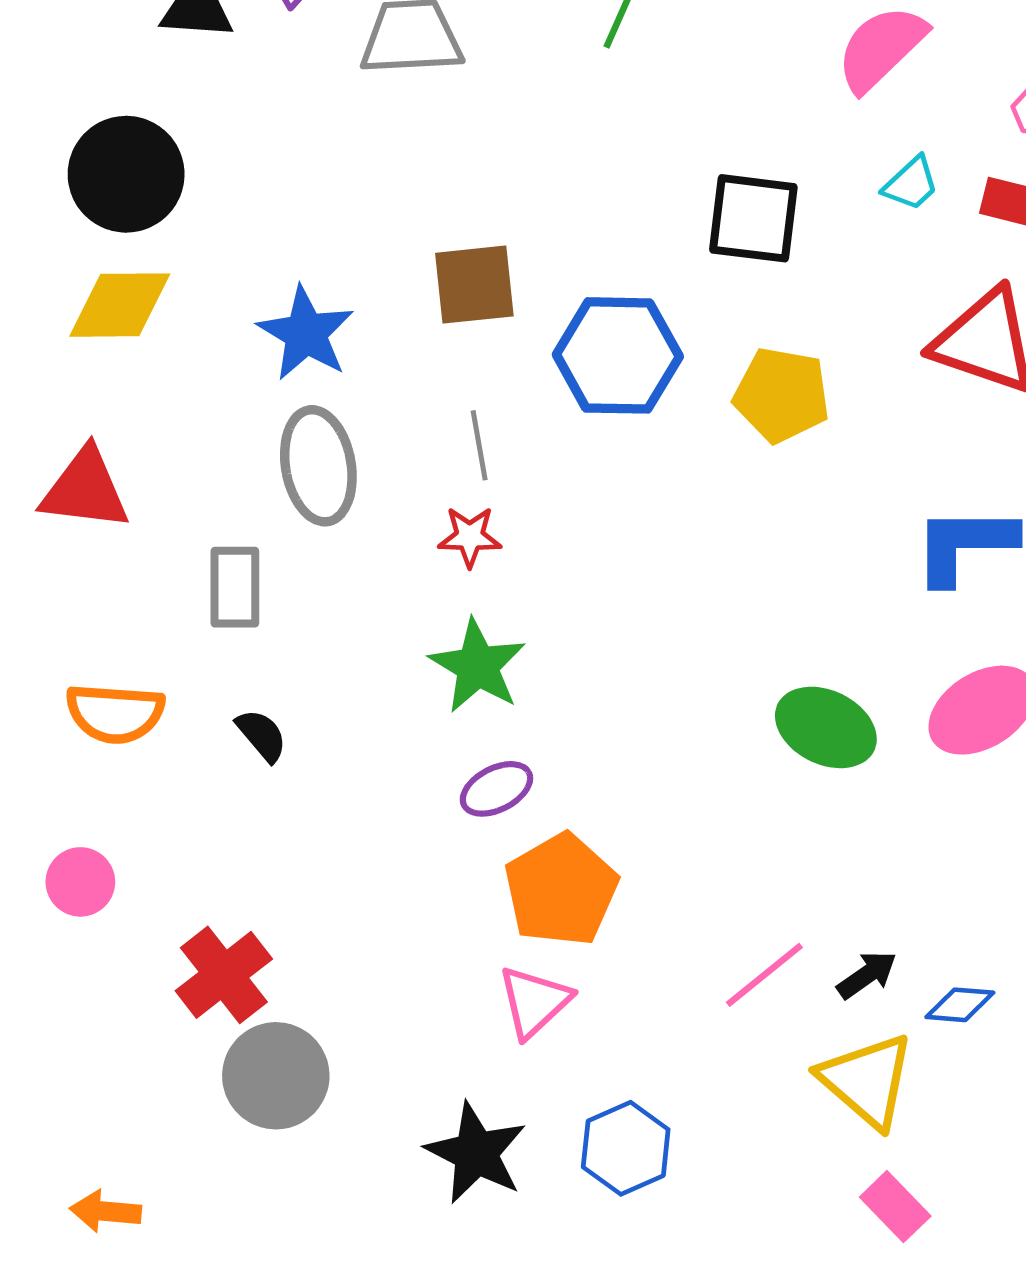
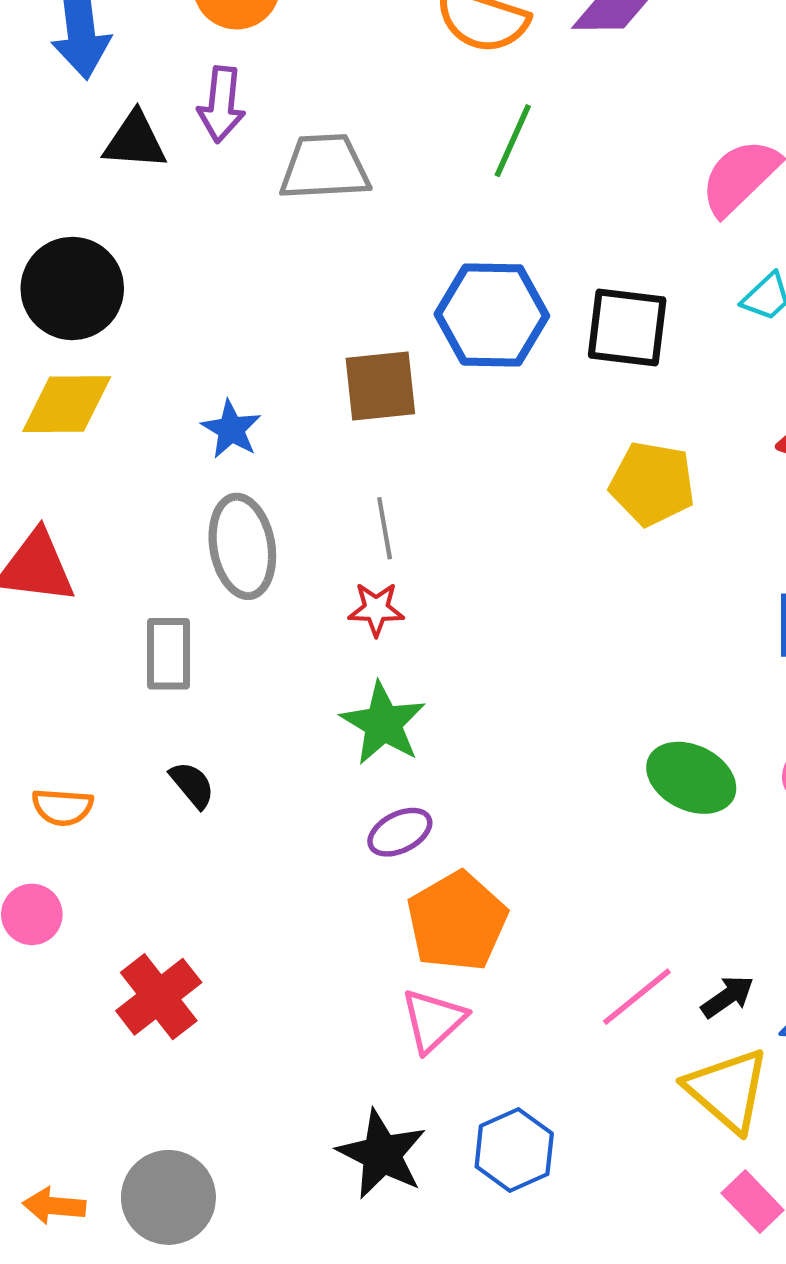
blue star: (306, 333) -> (231, 429), size x0.7
blue hexagon: (618, 355) -> (492, 315), moved
orange semicircle: (115, 713) -> (63, 807), moved, size x0.7
gray circle: (276, 1076) -> (168, 1197), moved

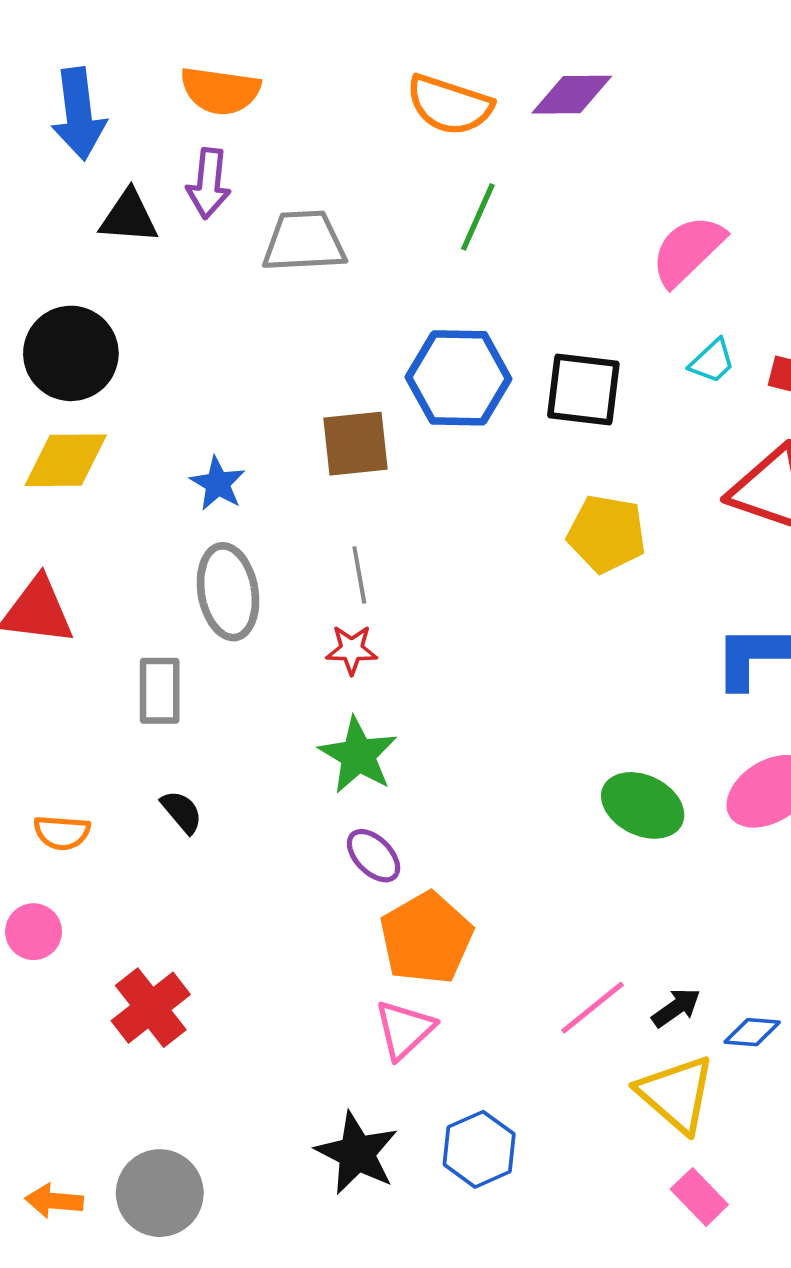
purple ellipse: (400, 832) -> (374, 856), turned 72

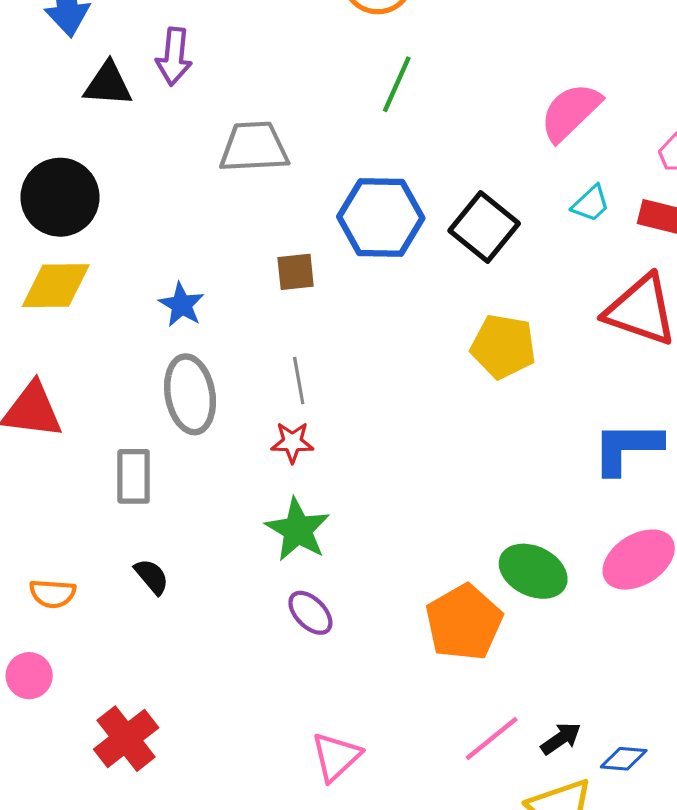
gray trapezoid: (304, 241) -> (254, 147), moved
black square: (583, 389) -> (484, 227), turned 32
brown square: (355, 444) -> (296, 272), size x0.7
orange pentagon: (426, 938) -> (464, 622), moved

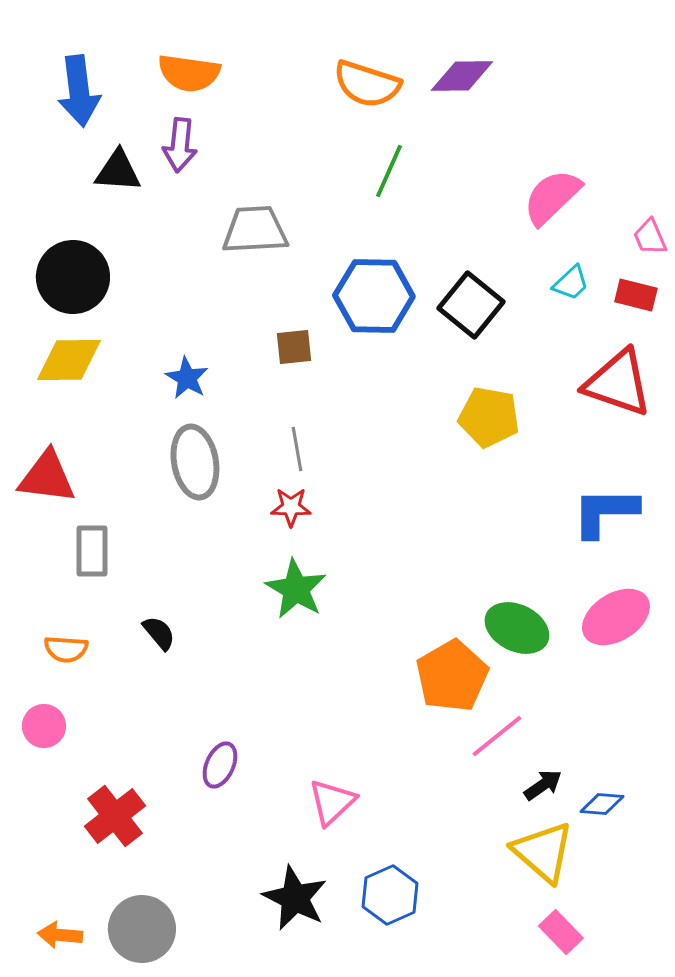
gray rectangle: (134, 476) -> (92, 551), moved
purple ellipse: (310, 613) -> (220, 765), moved, turned 69
red cross: (126, 739) -> (115, 816), moved
pink line: (492, 739) -> (497, 736), moved

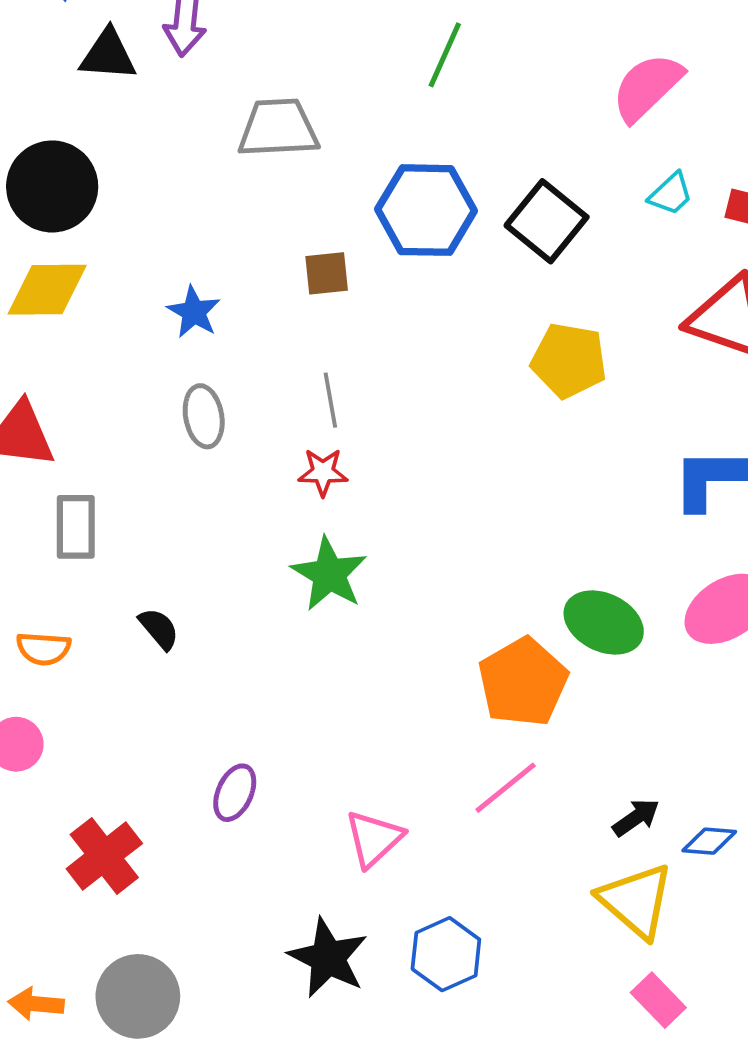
gray ellipse: (195, 462) -> (204, 416), size x0.7
pink line: (497, 736) -> (506, 788), moved

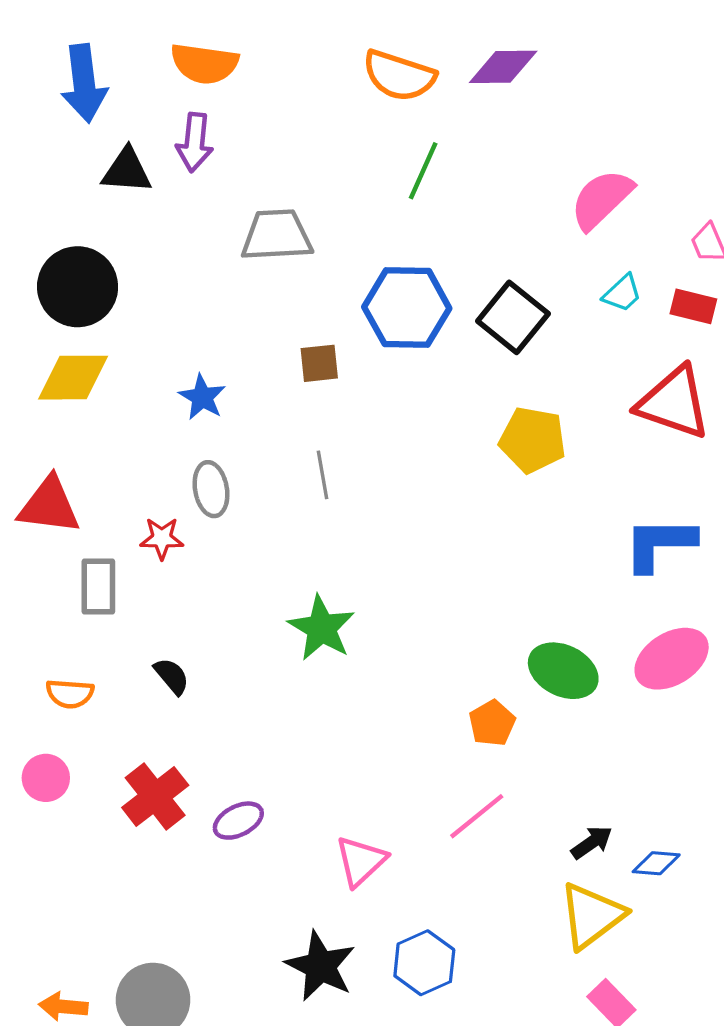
red star: (323, 472) -> (162, 538), moved
orange pentagon: (523, 682) -> (492, 723), size x0.6
purple ellipse: (235, 793) -> (238, 821), turned 39
red cross: (104, 856) -> (155, 796), moved
yellow triangle: (636, 901) -> (592, 916), turned 42

